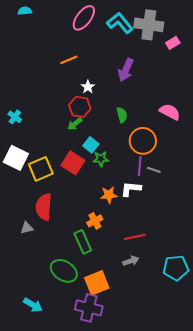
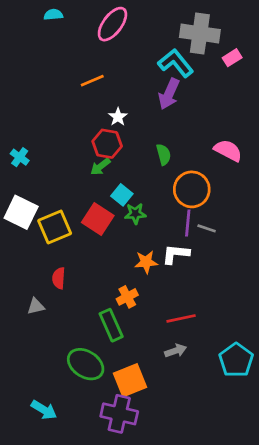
cyan semicircle: (25, 11) -> (53, 15), moved
cyan L-shape: (120, 23) -> (176, 63), moved
red semicircle: (44, 207) -> (59, 278), size x0.6
cyan pentagon: (176, 268) -> (236, 360), turned -30

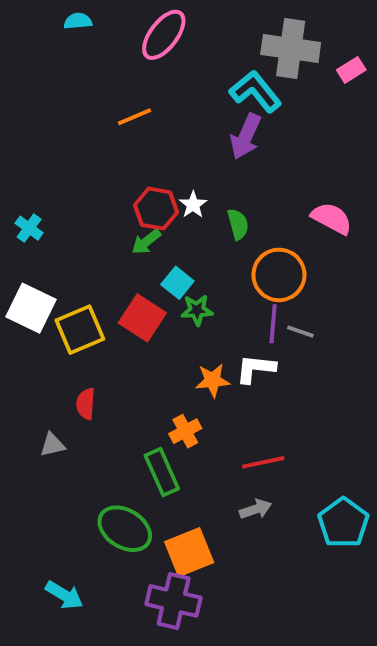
pink rectangle: (232, 58) -> (351, 70), moved
white star: (118, 117) -> (193, 205), moved

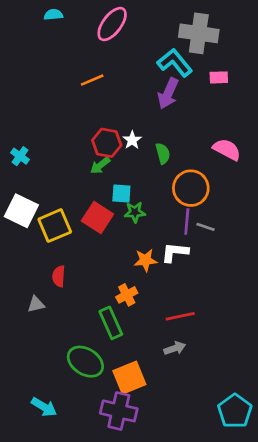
pink rectangle: (351, 70) -> (219, 77), moved, turned 30
cyan square: (177, 283) -> (121, 193), turned -35
cyan pentagon: (343, 523) -> (235, 411), moved

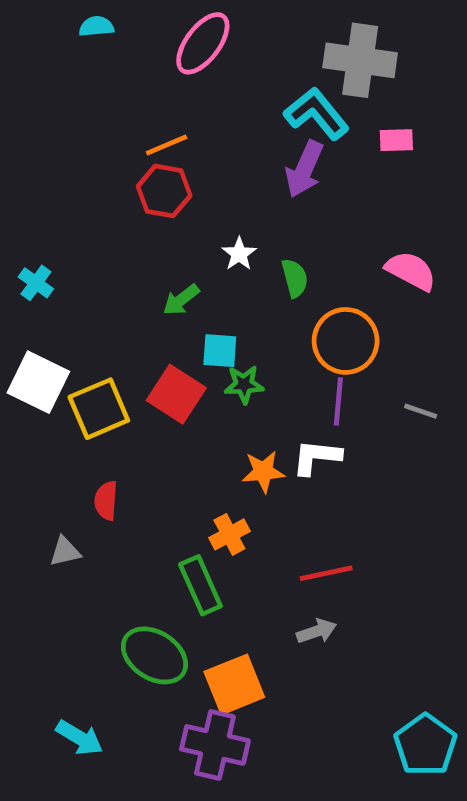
red hexagon: (107, 143) -> (164, 191), moved
gray line: (206, 227) -> (421, 411), moved

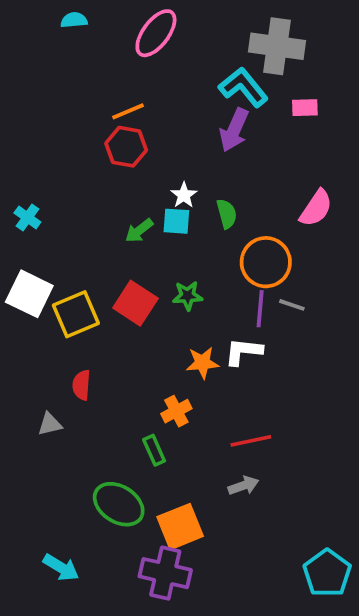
pink semicircle: (411, 271) -> (316, 208), turned 96
cyan square: (220, 351) -> (176, 221), moved
gray line: (421, 411) -> (292, 305), moved
green rectangle: (200, 585) -> (154, 450), size x0.7

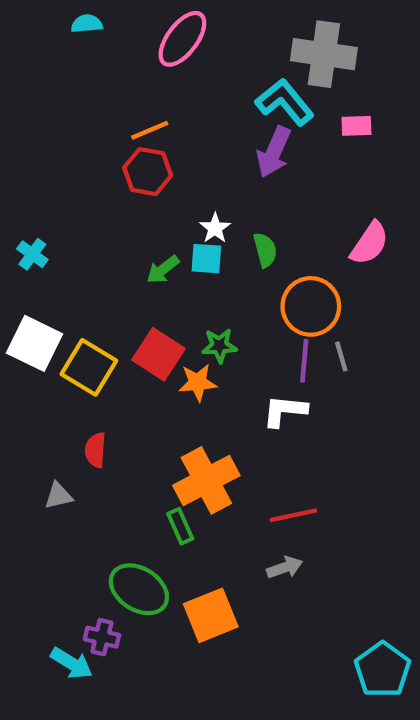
gray line: (292, 305) -> (341, 356), turned 55
yellow square: (76, 314) -> (89, 367), turned -36
orange star: (202, 363) -> (198, 383), moved
orange cross: (176, 411) -> (206, 480), size x1.8
purple cross: (165, 573) -> (102, 637), moved, size x0.6

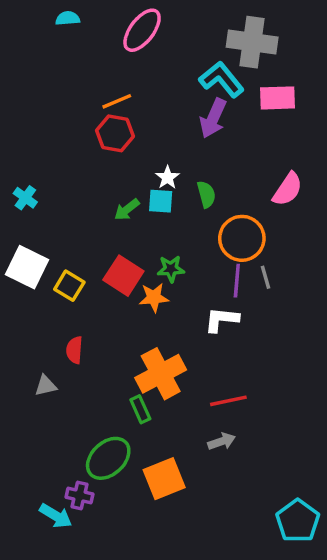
pink rectangle: (356, 126) -> (277, 98), size x1.5
yellow square: (89, 367) -> (69, 286), size x0.7
green ellipse: (139, 589) -> (108, 458), turned -75

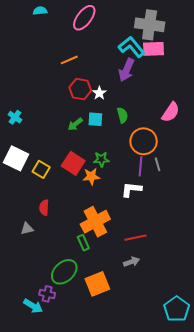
pink rectangle: (277, 98) -> (154, 49), moved
red hexagon: (115, 133) -> (80, 89), moved
white star: (167, 177) -> (99, 93), moved

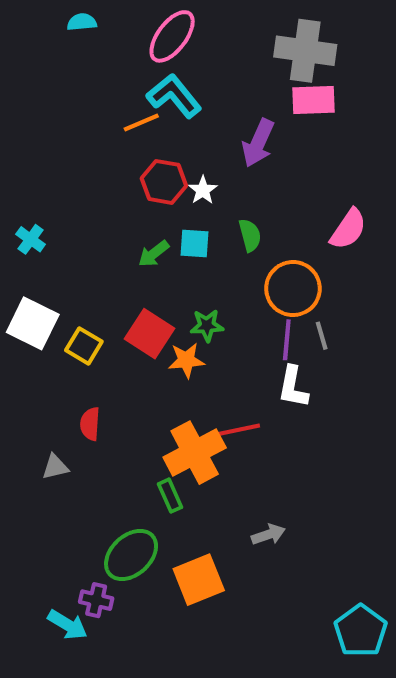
cyan L-shape: (131, 47) -> (174, 96), moved
white L-shape: (131, 189) -> (293, 387), moved, turned -85
red line: (135, 238) -> (238, 430), moved

